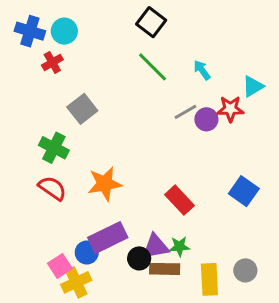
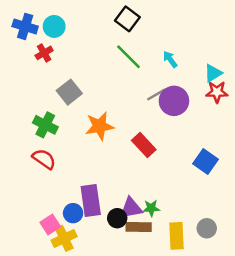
red star: (230, 109) -> (217, 92), moved
purple circle: (206, 119) -> (174, 101), size x1.5
orange star: (105, 184) -> (100, 126), moved
red rectangle: (180, 200) -> (144, 145), moved
purple rectangle: (108, 238) -> (91, 201), turned -72

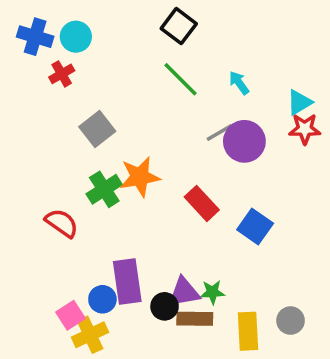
green cross: (45, 125) -> (104, 189), moved, turned 30
blue square: (205, 161) -> (255, 227), moved

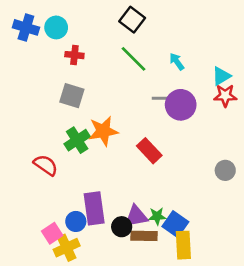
red cross: (62, 74) -> (74, 55), moved, turned 36
gray square: (97, 129) -> (72, 96), turned -35
gray line: (220, 132) -> (162, 98), turned 30
blue square: (255, 227) -> (175, 224), moved
gray circle: (291, 321) -> (225, 170), moved

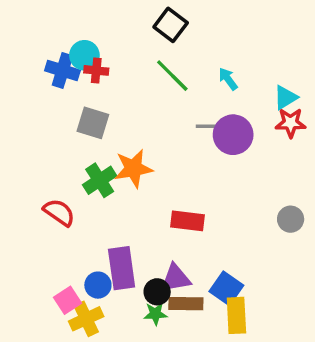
blue cross: (26, 27) -> (62, 70), moved
cyan circle: (56, 27) -> (84, 55), moved
red rectangle: (149, 151) -> (187, 221), moved, turned -40
green star: (157, 216) -> (155, 314), moved

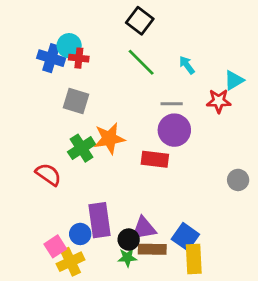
red star: (291, 123) -> (219, 101), moved
purple circle: (233, 135) -> (174, 130), moved
red rectangle: (187, 221) -> (155, 159), moved

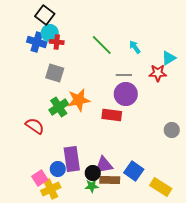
black square: (140, 21) -> (45, 15), moved
yellow rectangle: (194, 259) -> (161, 187), moved, turned -55

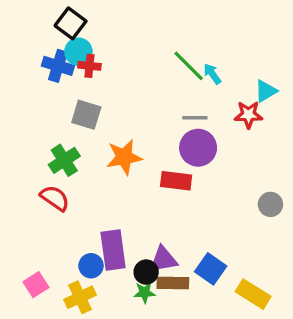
green line: (102, 45) -> (189, 66), moved
green cross: (59, 107) -> (64, 160), moved
pink square: (40, 178) -> (36, 285), moved

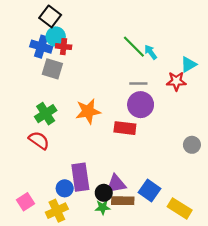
gray square: (86, 115) -> (52, 69), moved

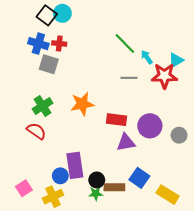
cyan circle: (56, 37) -> (62, 13), moved
cyan arrow: (151, 52) -> (147, 57), moved
red star: (176, 81) -> (164, 76), size x1.4
purple circle: (141, 105) -> (150, 126), moved
purple triangle: (116, 184) -> (126, 142), moved

